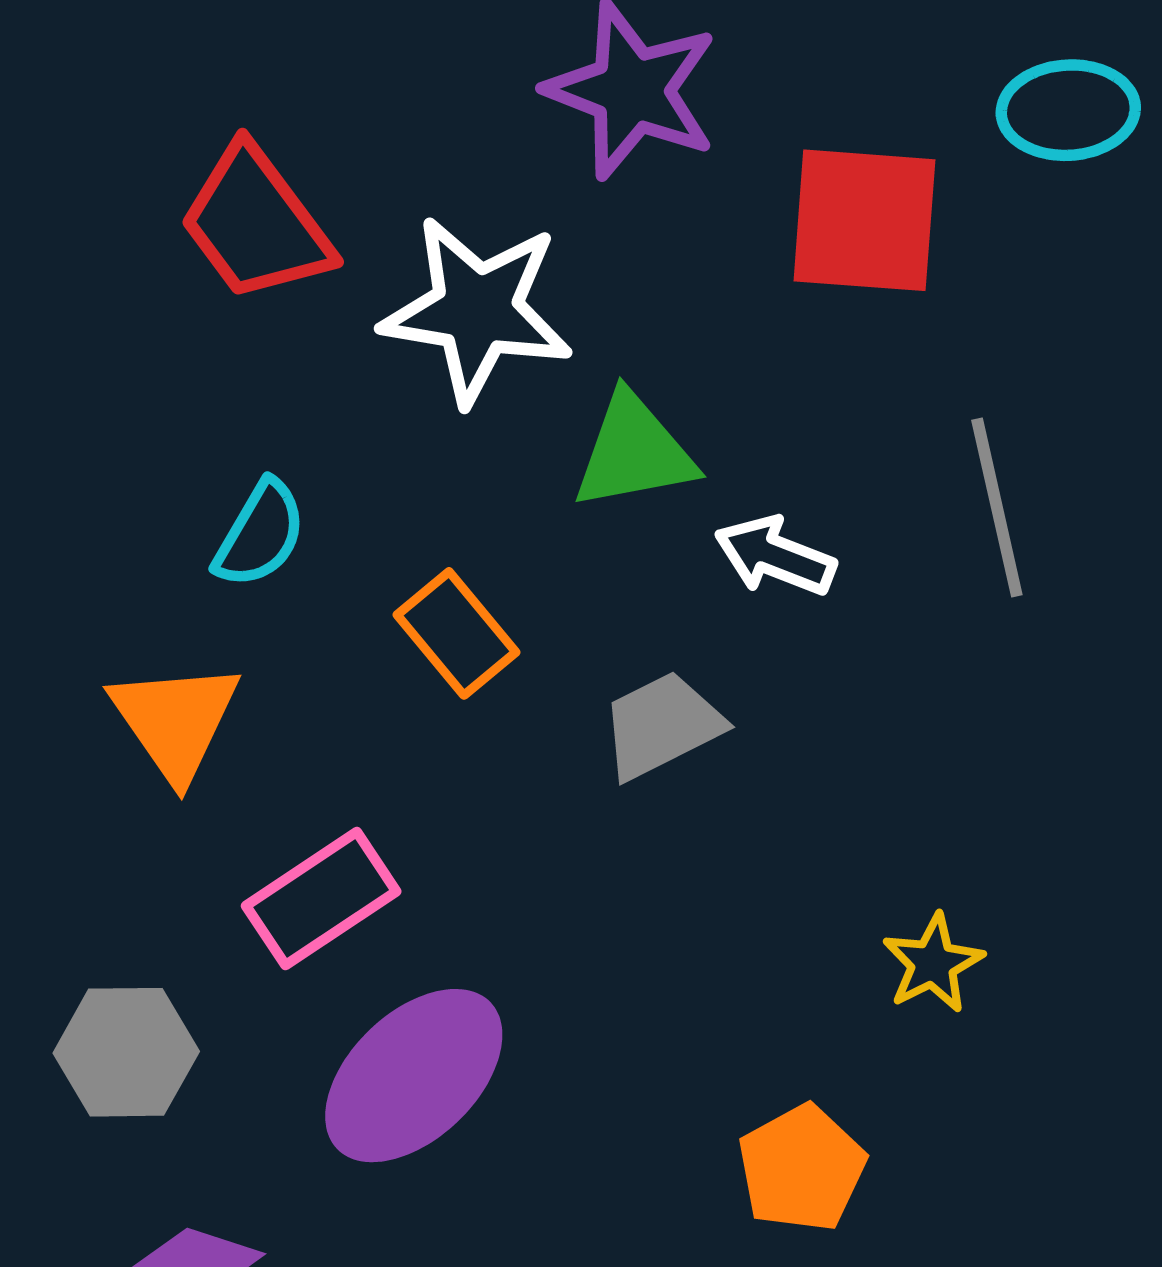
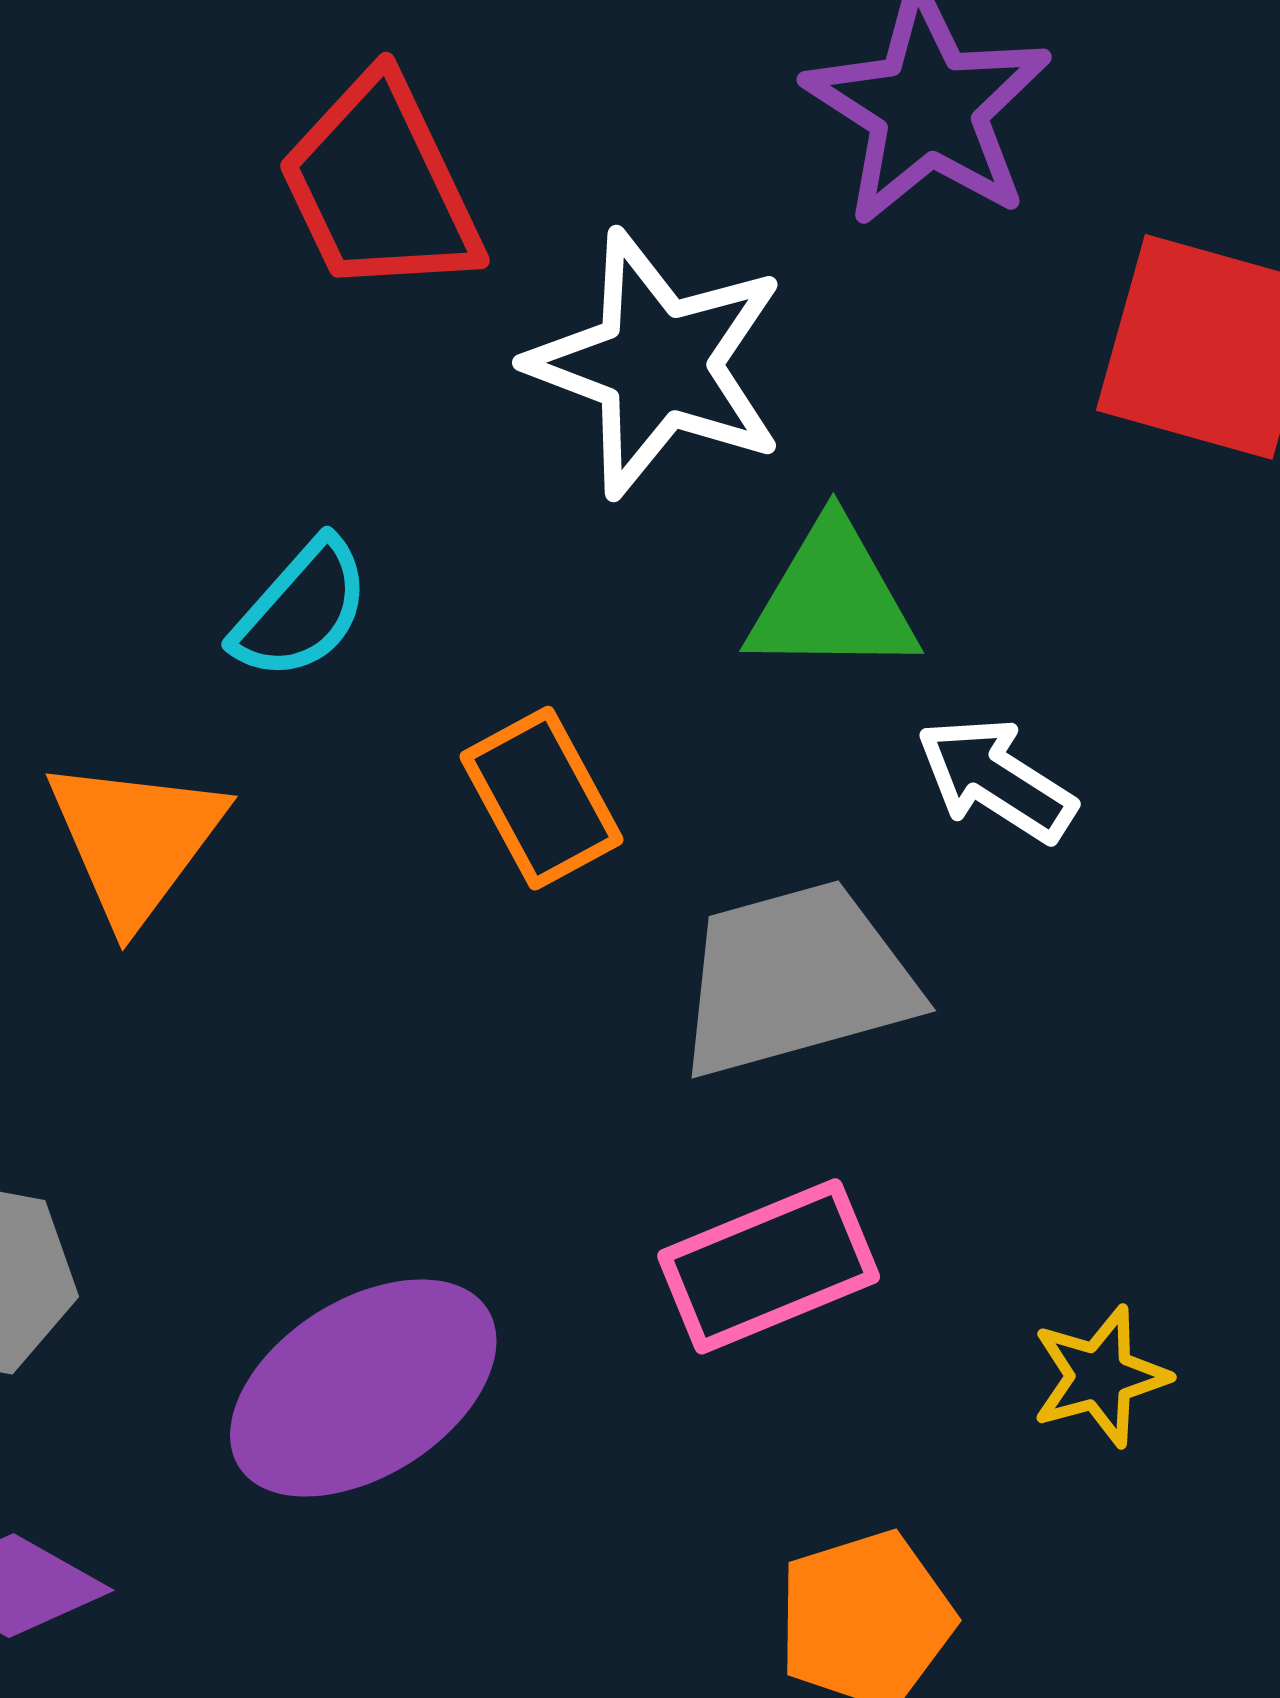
gray trapezoid: (662, 725) -> (796, 979), size x1.4
pink rectangle: (321, 899) -> (769, 1266), moved

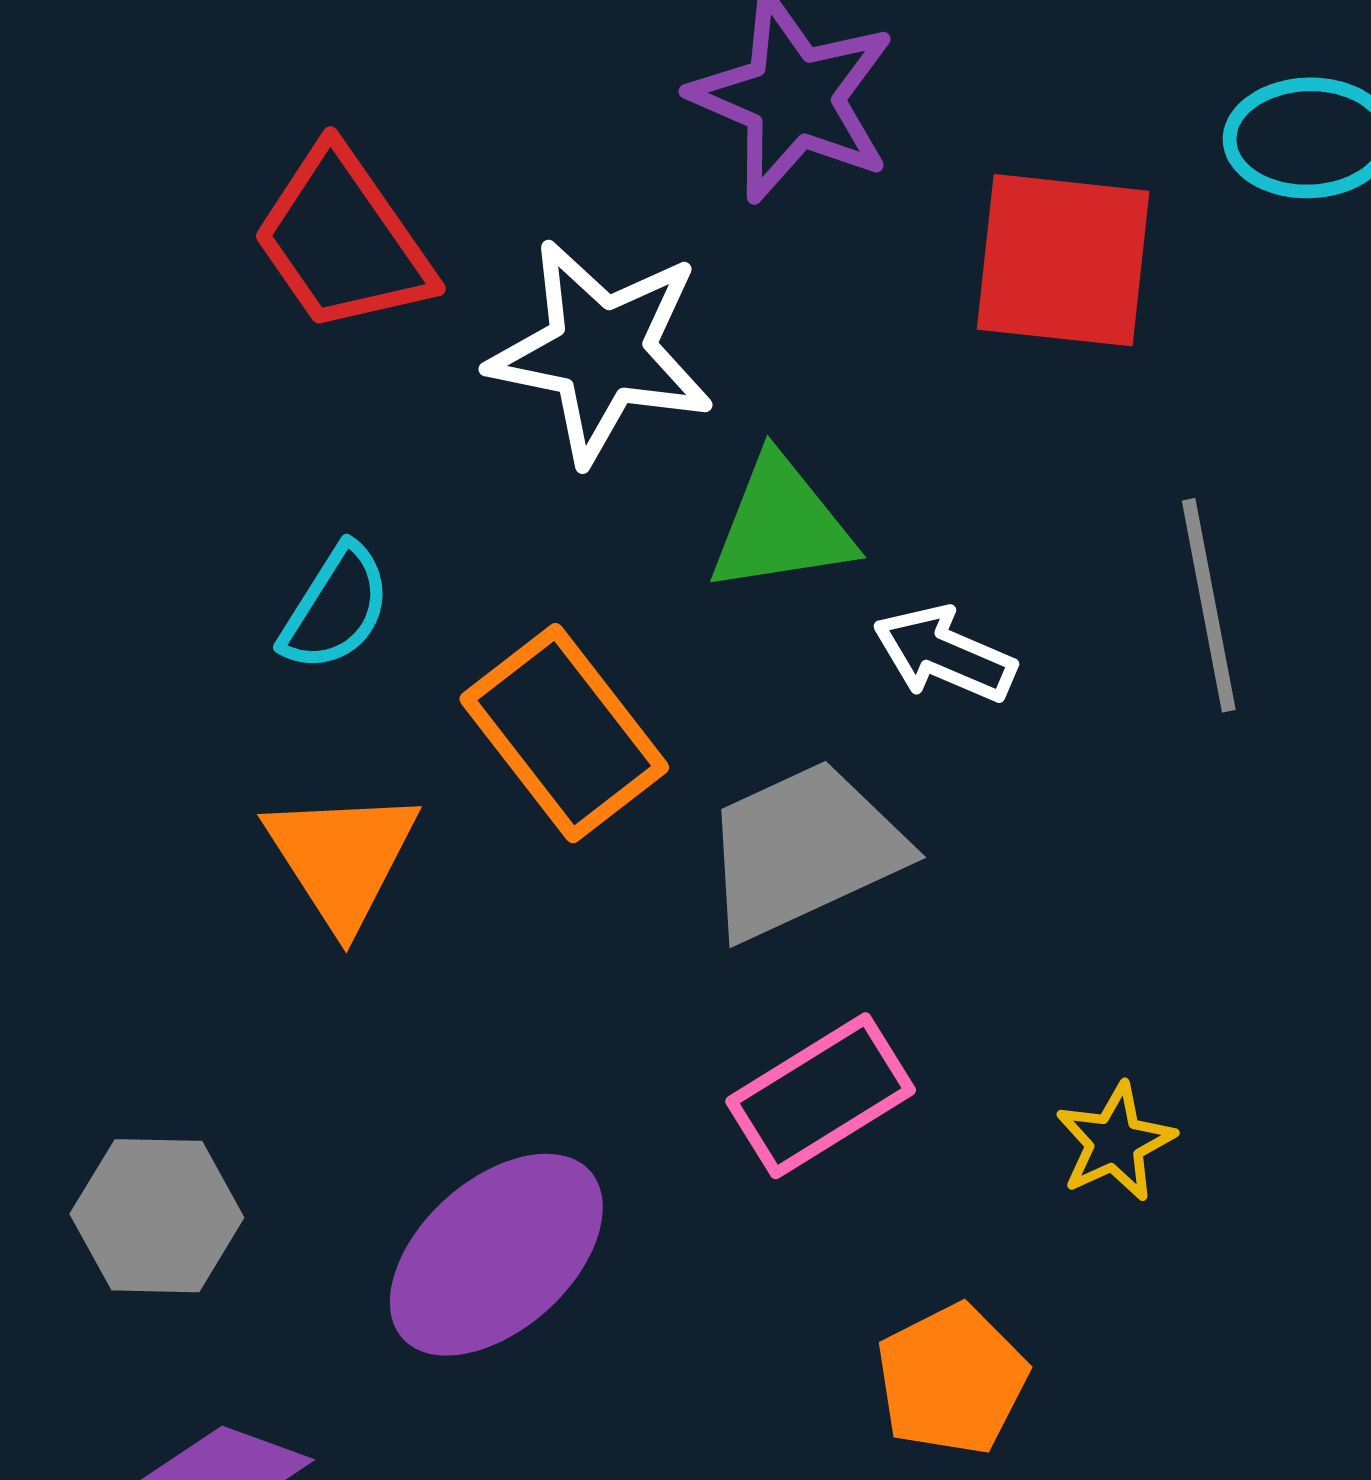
orange rectangle: (542, 798) -> (564, 733), size x1.4
orange triangle: (135, 840) -> (342, 858), moved

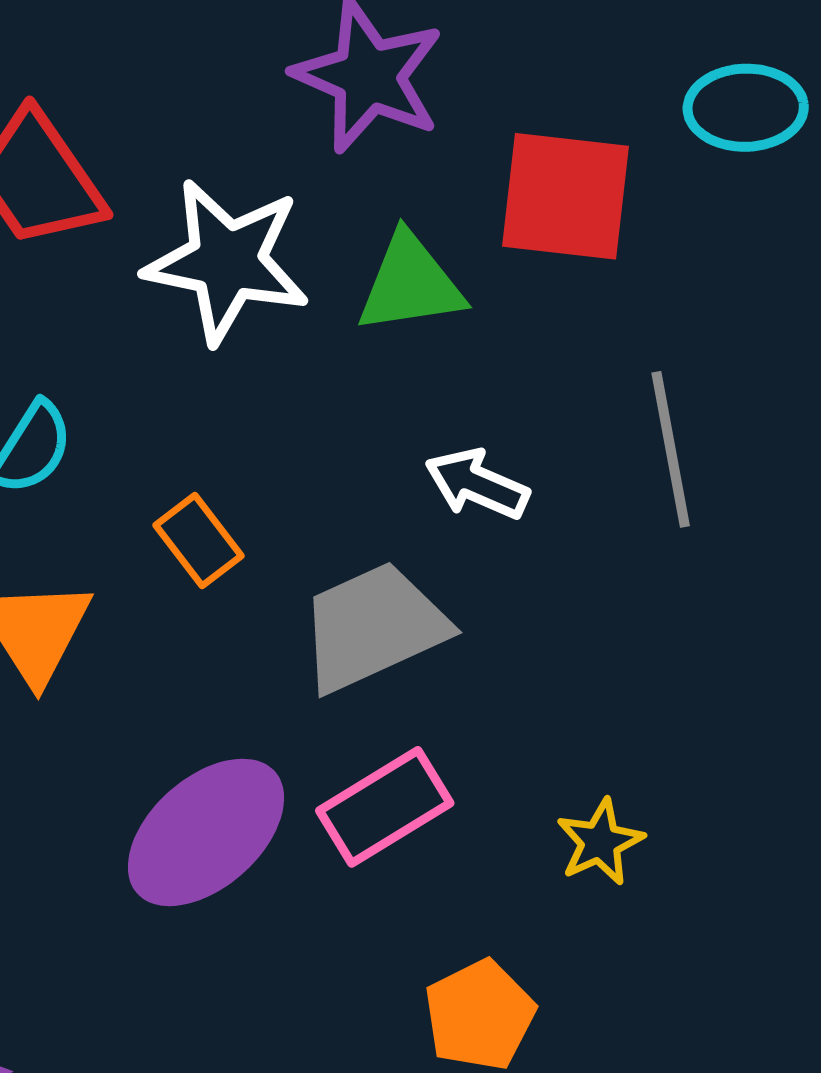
green triangle: (781, 525) -> (410, 284), moved
orange rectangle: (564, 733) -> (198, 541), size x0.6
purple ellipse: (496, 1255) -> (206, 832), moved

